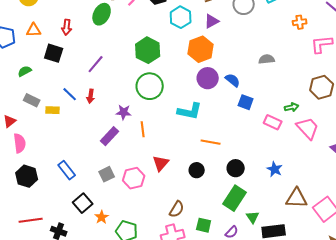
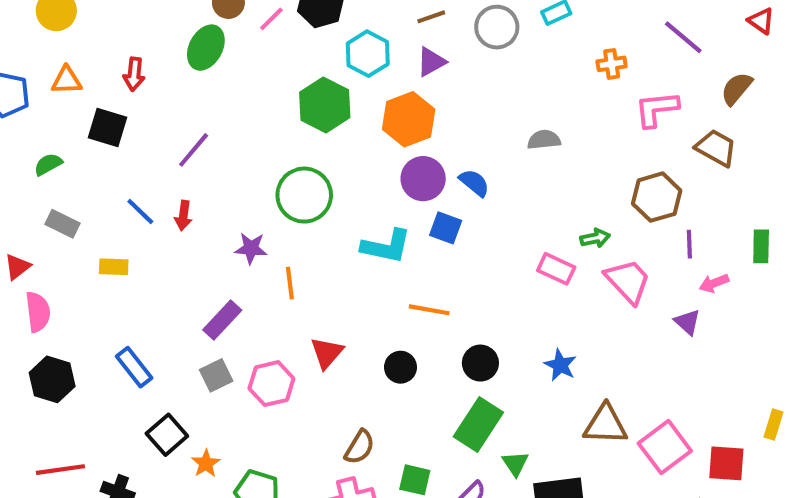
green hexagon: (148, 50) -> (325, 105), moved
blue square: (246, 102) -> (446, 228), moved
yellow rectangle: (53, 110) -> (114, 267), moved
purple rectangle: (110, 136) -> (222, 320), moved

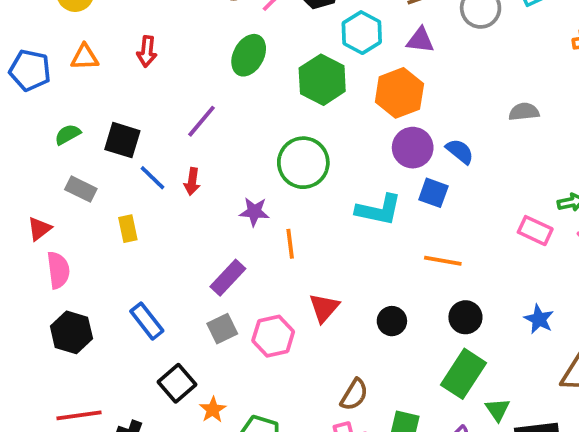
green ellipse: (206, 48) -> (249, 55), moved
purple triangle: (431, 62) -> (420, 40), turned 36
black square: (108, 127) -> (122, 140), moved
yellow rectangle: (114, 267) -> (128, 229), turned 76
orange line: (429, 310) -> (443, 261), moved

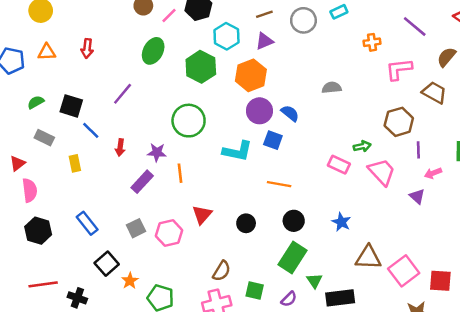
purple triangle: (420, 40) -> (264, 41), turned -30
red arrow: (192, 182) -> (120, 147), moved
purple rectangle: (228, 278) -> (142, 182), moved

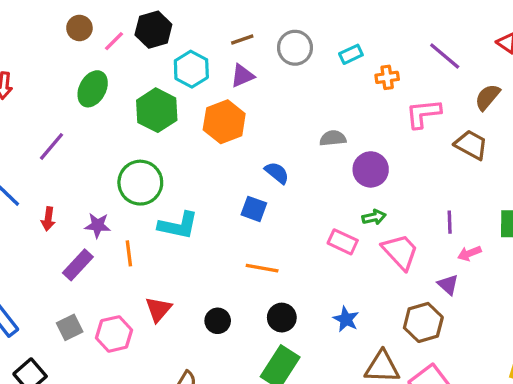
cyan rectangle: (339, 12) -> (351, 54), moved
purple circle: (259, 111) -> (371, 169), moved
brown hexagon: (399, 122) -> (423, 322), moved
cyan L-shape: (237, 151) -> (178, 225), moved

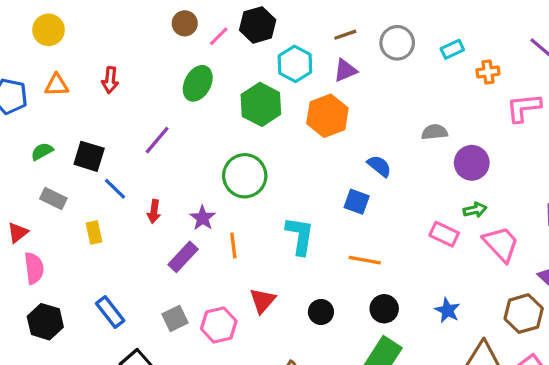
purple star: (98, 225) -> (203, 218), turned 30
cyan L-shape: (178, 225) -> (300, 236), moved, turned -93

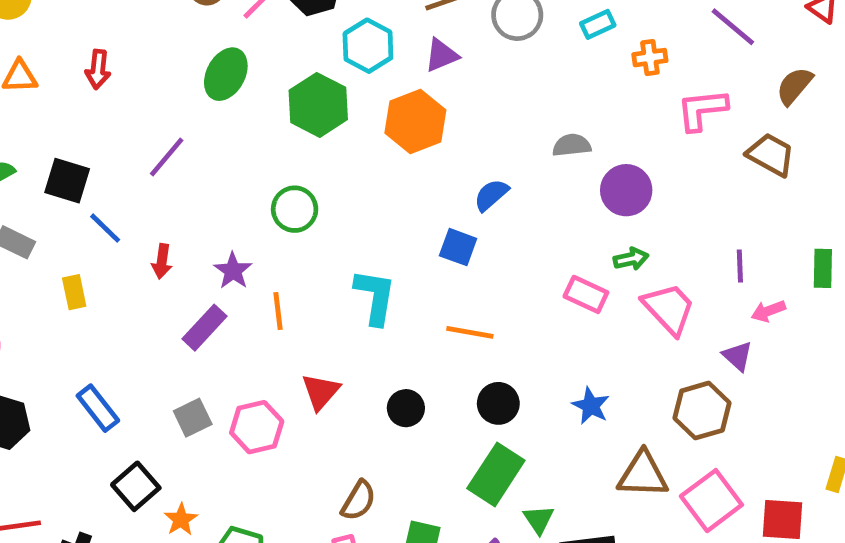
blue semicircle: (379, 166) -> (491, 195), turned -80
green circle: (245, 176) -> (295, 209), size x0.7

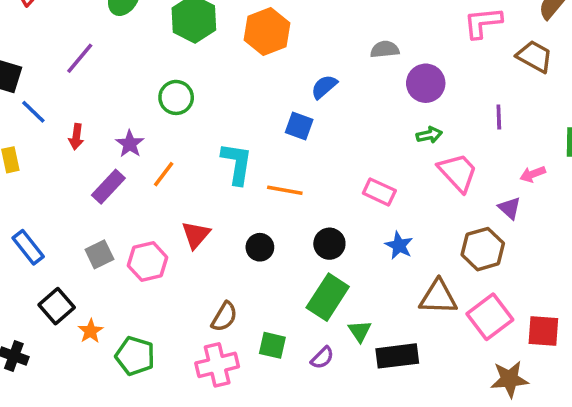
purple line: (740, 266) -> (499, 117), moved
pink rectangle: (586, 294) -> (379, 192), moved
orange line: (278, 311) -> (164, 174), turned 44
orange line: (470, 332) -> (285, 190), moved

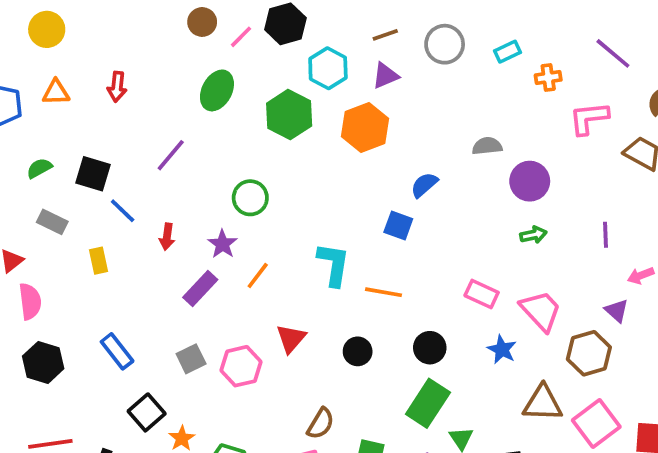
green circle: (176, 97) -> (250, 198), moved
purple line: (499, 117) -> (606, 235), moved
pink trapezoid: (458, 172) -> (541, 311), moved

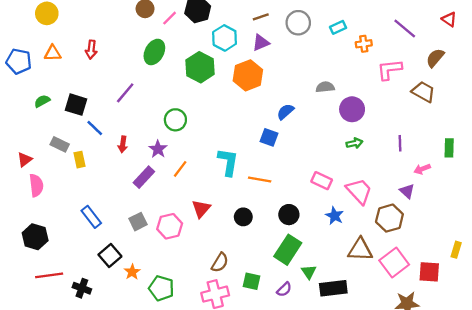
gray rectangle: (52, 222) -> (60, 144), moved
black hexagon: (43, 362) -> (35, 237), moved

